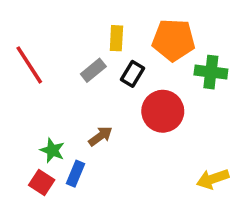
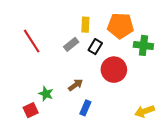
blue rectangle: (75, 174) -> (85, 108), moved
red square: (42, 182) -> (31, 110), moved, turned 32

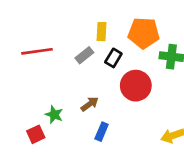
red line: (32, 41) -> (37, 51), turned -65

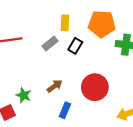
red circle: (136, 86) -> (95, 87), moved

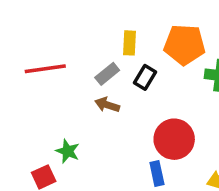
brown arrow: (55, 86) -> (107, 105), moved, turned -126
blue rectangle: (65, 110) -> (157, 174), moved, turned -35

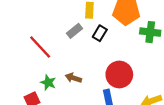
red line: (45, 69) -> (40, 47), moved, turned 55
brown arrow: (107, 105) -> (73, 78), moved

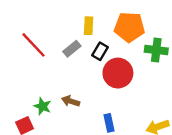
red line: (40, 47) -> (34, 45), moved
red circle: (119, 74) -> (118, 73), moved

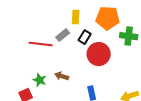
red line: (34, 45) -> (41, 44), moved, turned -40

